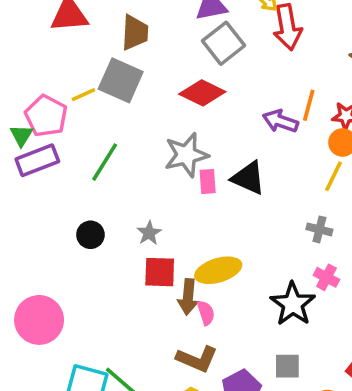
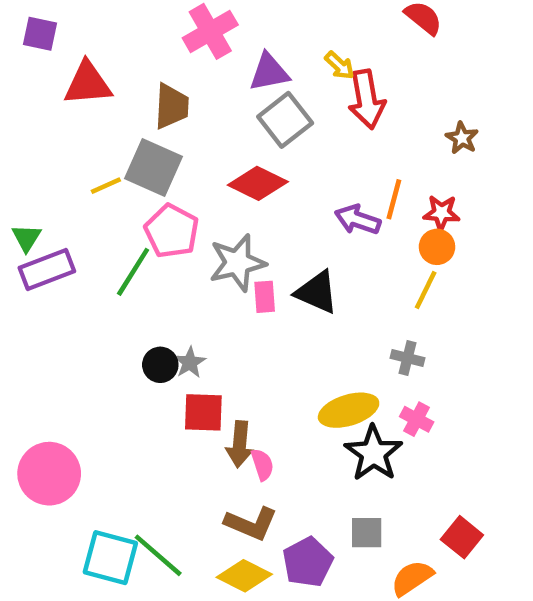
pink pentagon: (46, 116) -> (172, 231), moved
black circle: (90, 235) -> (160, 365), moved
yellow ellipse: (218, 270) -> (349, 410), moved

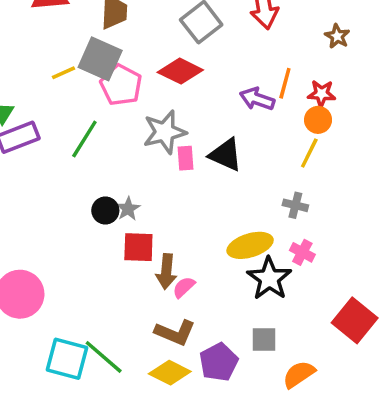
pink pentagon: (172, 231) -> (121, 85), moved
pink semicircle: (262, 465) -> (184, 287), turned -115
red square: (462, 537) -> (355, 320), moved, size x1.4

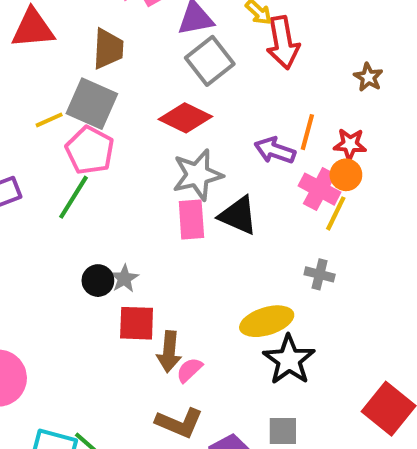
pink pentagon: (121, 85) -> (90, 150), moved
gray star: (165, 132) -> (198, 175), moved
pink rectangle: (186, 158) -> (191, 220), size x1.4
pink cross: (302, 252) -> (320, 189), moved, size x1.4

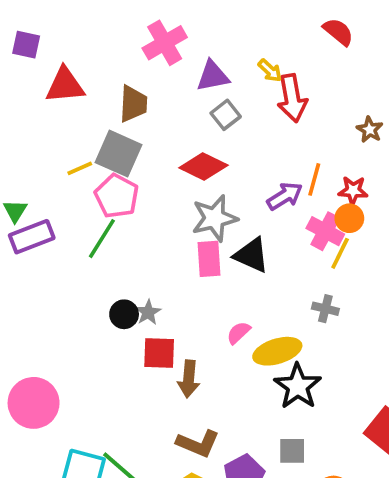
gray square: (210, 61) -> (226, 115), size x0.7
purple arrow: (275, 150) -> (285, 196), turned 129
pink semicircle: (189, 370) -> (239, 333), moved

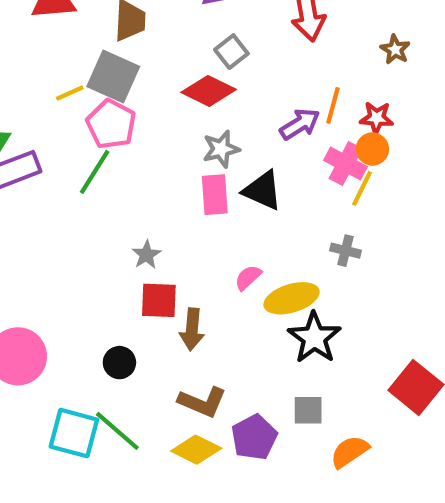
gray square: (226, 115) -> (231, 52), moved
gray star: (215, 218) -> (221, 149), size x0.7
black circle: (124, 314) -> (119, 363), moved

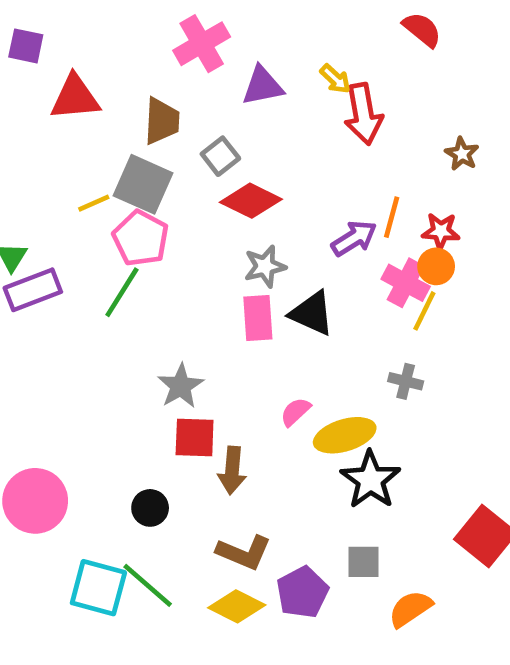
gray square: (231, 52) -> (220, 156), moved
gray star: (146, 255) -> (181, 386), size x1.4

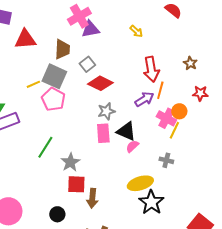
purple triangle: (263, 86) -> (90, 29), moved
red arrow: (363, 114) -> (151, 69), moved
red star: (441, 231) -> (200, 93), moved
green line: (122, 292) -> (45, 147), moved
pink semicircle: (295, 412) -> (132, 146), moved

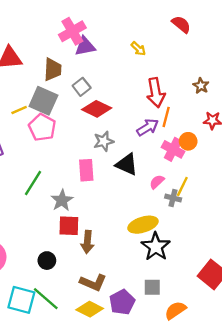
yellow line: (174, 130) -> (182, 186), moved
pink rectangle: (103, 133) -> (86, 170), moved
pink semicircle: (132, 146) -> (157, 182), moved

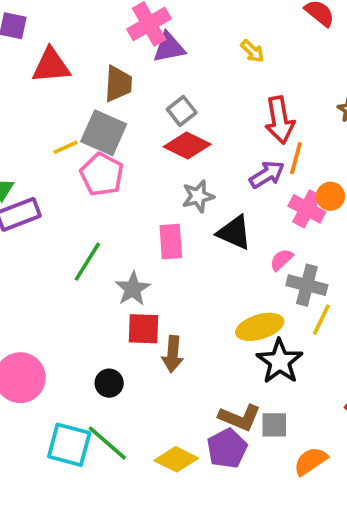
gray square: (82, 87) -> (182, 111), moved
yellow line: (182, 186) -> (321, 320), moved
gray cross: (173, 198) -> (307, 285), size x1.5
brown L-shape: (93, 283) -> (240, 418), moved

